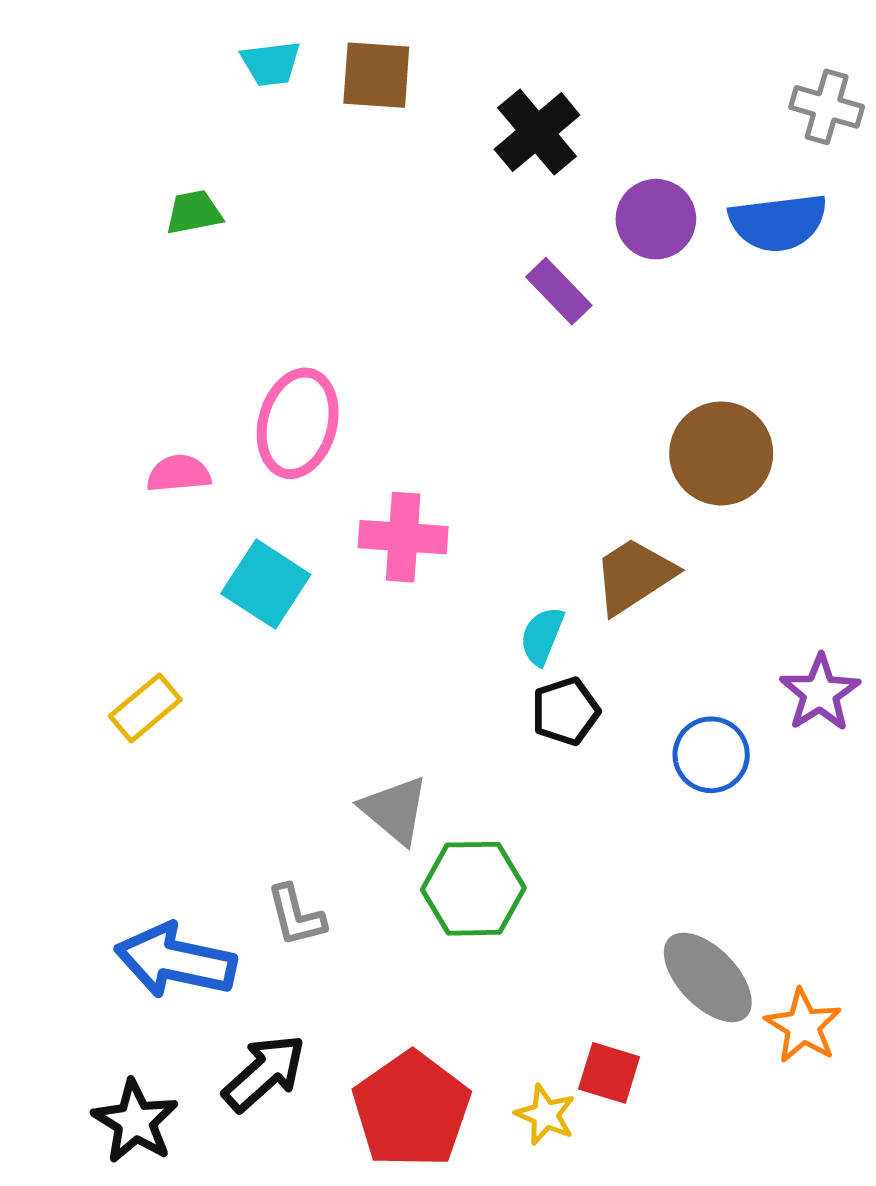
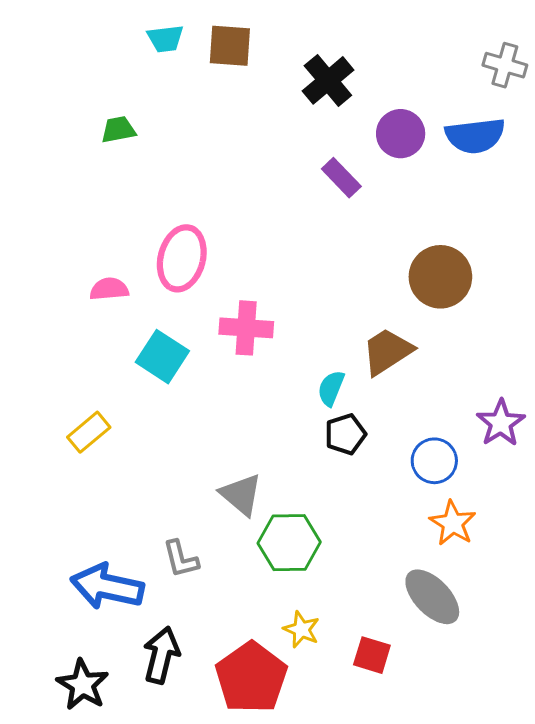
orange star: (803, 1026) -> (453, 523), moved
black arrow: (264, 1073) -> (161, 655), turned -34
yellow star: (545, 1115) -> (301, 630), moved

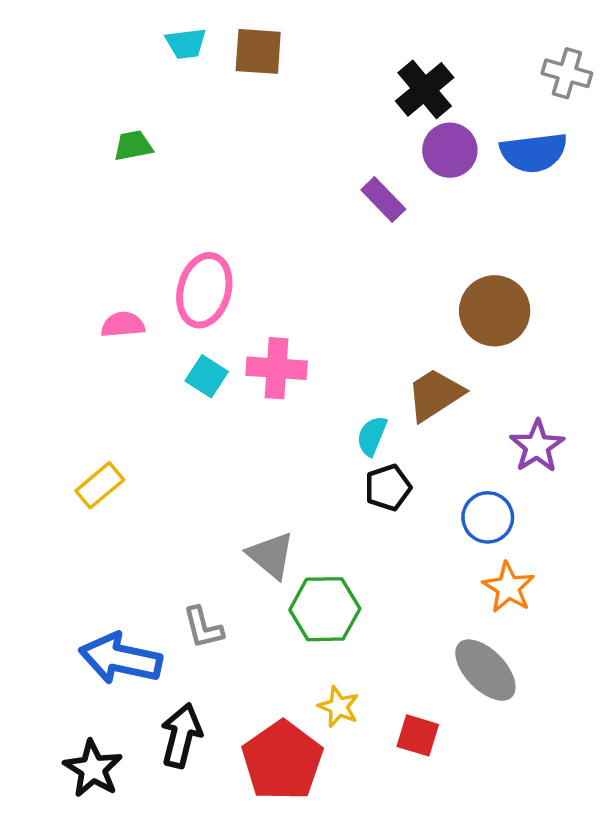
black cross: (328, 80) -> (425, 89), moved
cyan square: (162, 357) -> (207, 376), moved, size x0.7
purple star: (501, 423) -> (537, 446), moved

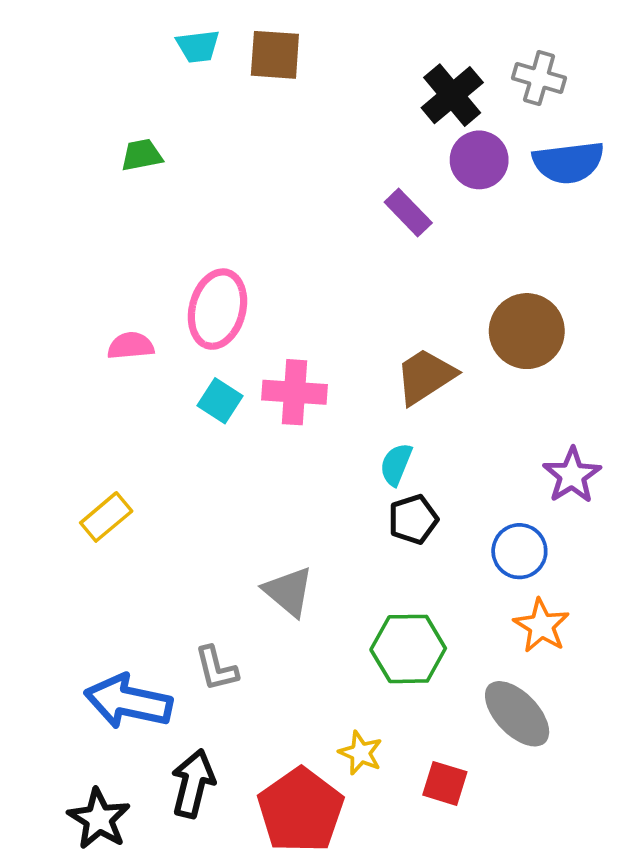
gray cross: (567, 73) -> (539, 78), moved
brown trapezoid: (435, 395) -> (425, 376), moved
green hexagon: (325, 609) -> (408, 649), moved

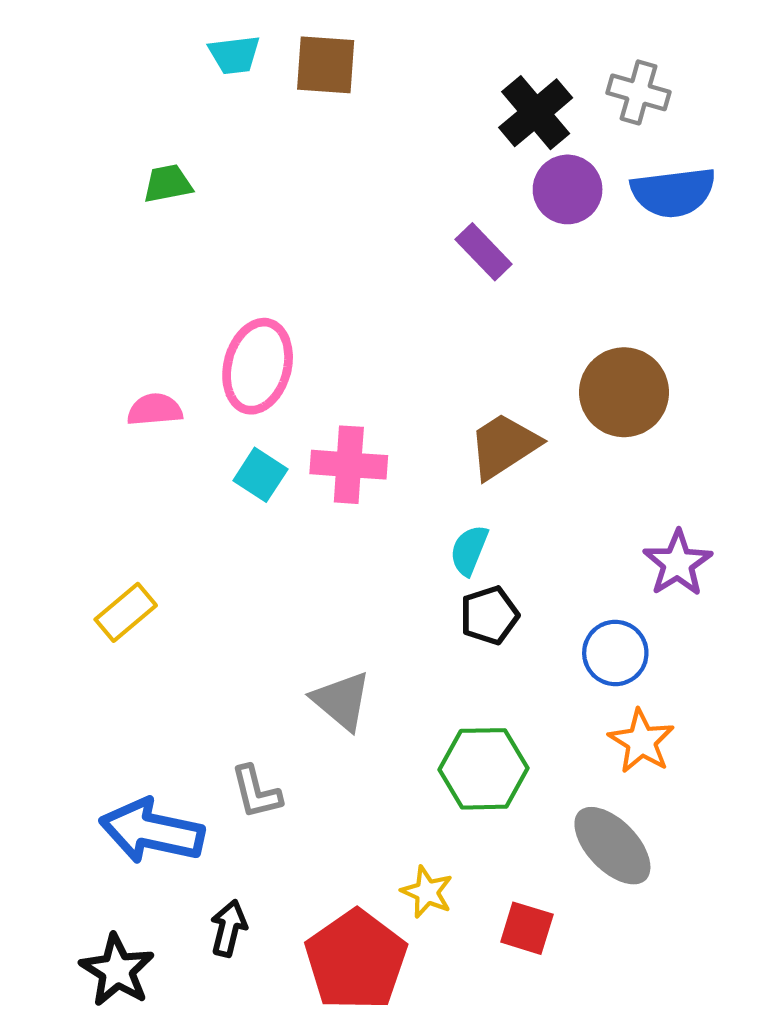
black arrow: (193, 783) -> (229, 928), size x0.7

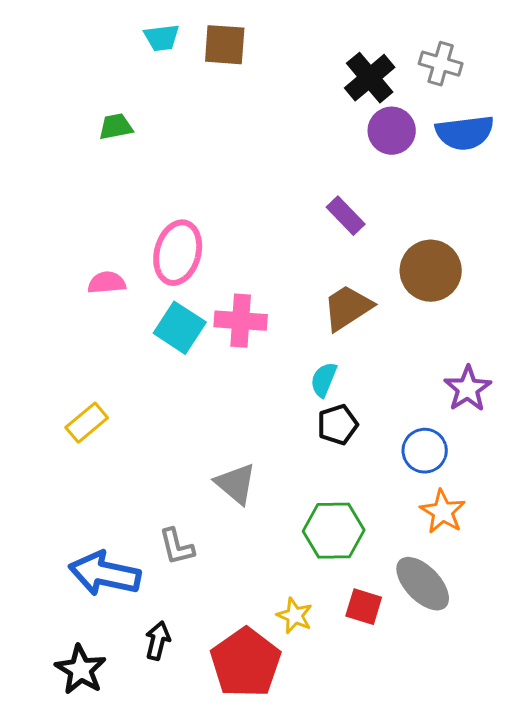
purple rectangle: (484, 252) -> (346, 216), moved
cyan square: (260, 475) -> (180, 328), size x1.4
red square: (527, 928) -> (364, 607), moved

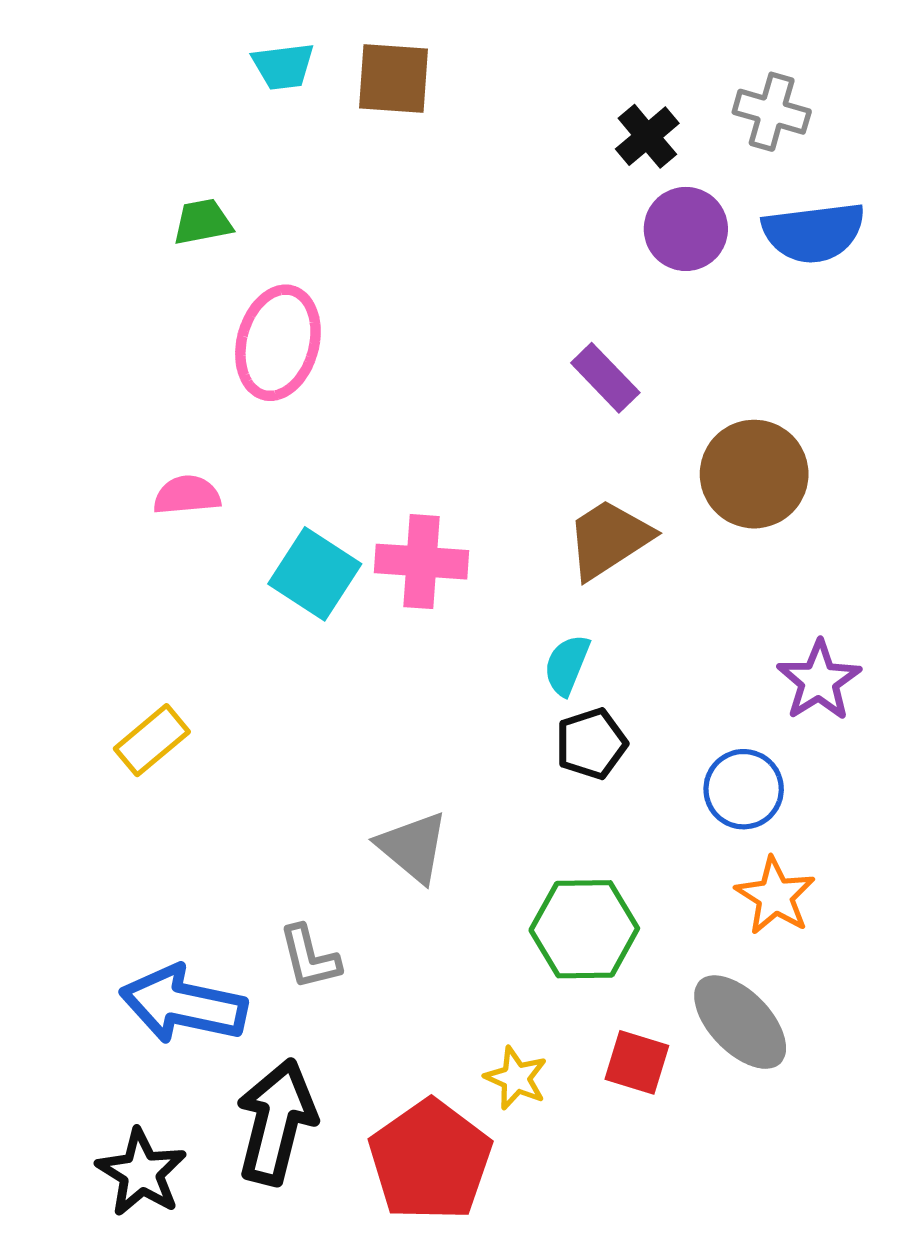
black cross: (370, 78) -> (647, 136), size x0.7
pink ellipse: (178, 253) -> (278, 343), moved
black arrow: (158, 641) -> (276, 1122), size x1.8

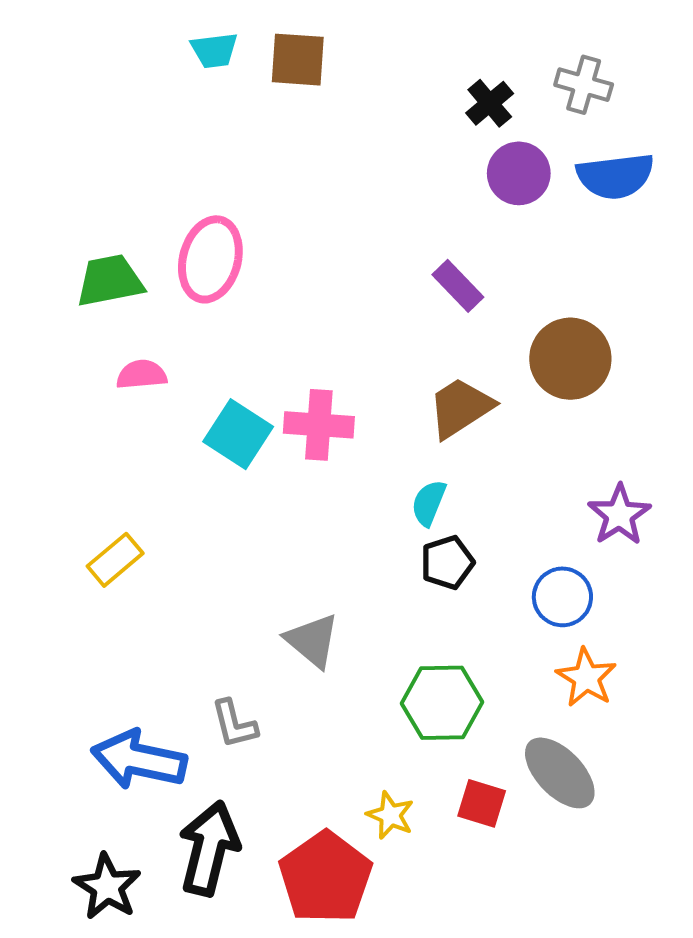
green trapezoid: (203, 222) -> (110, 281), moved, size x1.5

